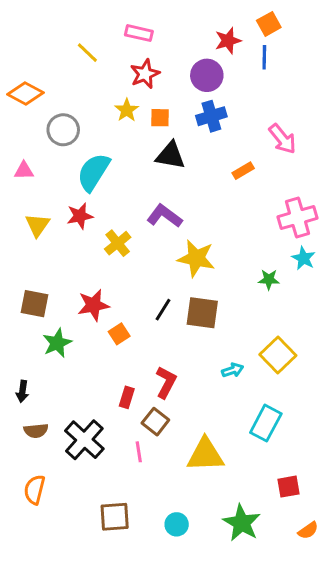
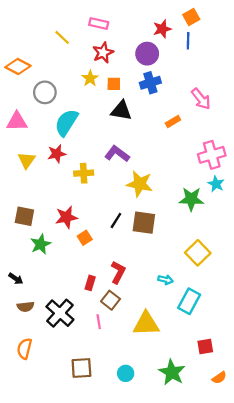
pink triangle: (24, 171) -> (17, 121), size x1.5
yellow cross: (118, 243) -> (84, 173), turned 36
green star: (269, 279) -> (191, 199), size x1.6
cyan arrow: (233, 370) -> (165, 280), moved, turned 32
black arrow: (22, 391) -> (16, 279), turned -64

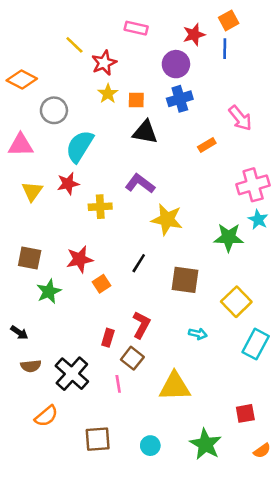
pink rectangle: (99, 23) -> (136, 28), moved
red star: (103, 53) -> (104, 63), moved
brown square: (144, 223) -> (185, 280), moved
cyan rectangle: (189, 301) -> (256, 344), moved
orange semicircle: (24, 349) -> (46, 416), moved, turned -144

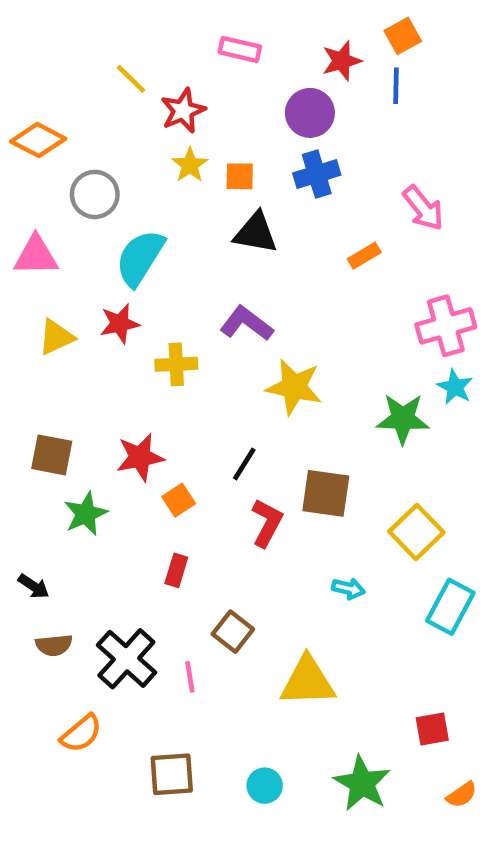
yellow triangle: (32, 191) -> (56, 337), turned 30
red L-shape: (141, 325) -> (267, 523), moved
red rectangle: (108, 338) -> (176, 570), moved
pink line: (118, 384) -> (190, 677), moved

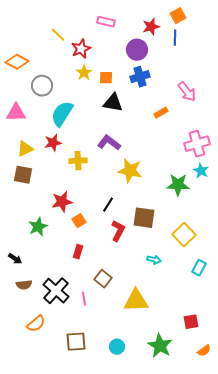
brown square: (52, 455) -> (23, 175), moved
cyan rectangle: (450, 607) -> (199, 268), size x0.7

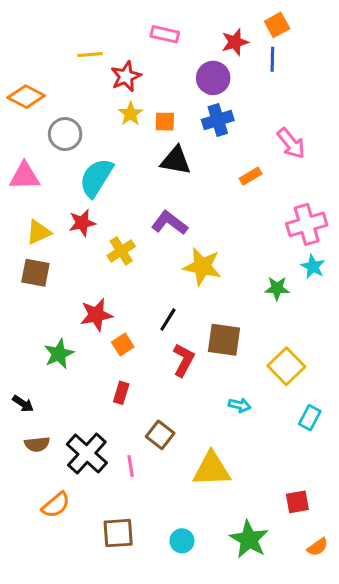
yellow line: (58, 35) -> (90, 55), turned -49
yellow cross: (78, 161) -> (121, 251), turned -30
green star: (178, 185) -> (277, 288), size x0.7

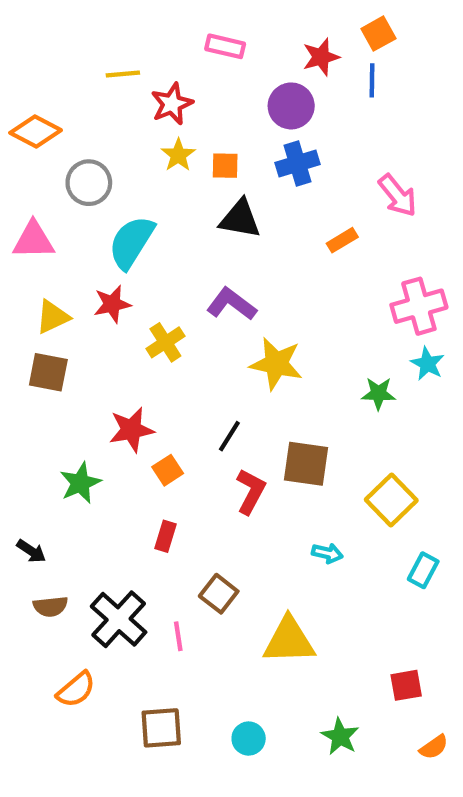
green star: (249, 539) -> (340, 736), size x0.7

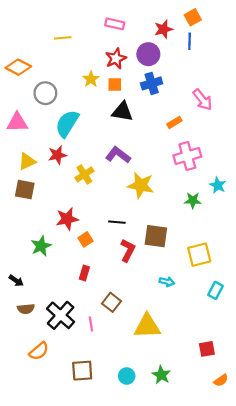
red star: (172, 104) -> (116, 59), moved
pink cross: (419, 306) -> (187, 156), moved
black line: (229, 436) -> (117, 222), turned 63
yellow square: (391, 500) -> (199, 255), turned 30
green star: (340, 736) -> (161, 375), moved

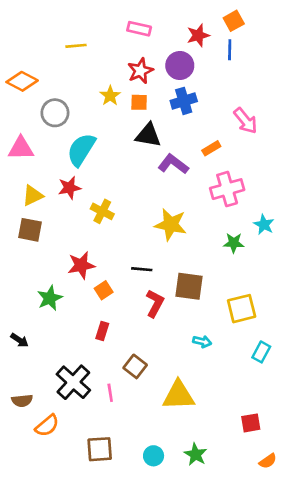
purple L-shape: (118, 155) -> (173, 164), moved
yellow cross: (84, 174) -> (102, 211), turned -30
brown semicircle: (26, 309) -> (22, 401), moved

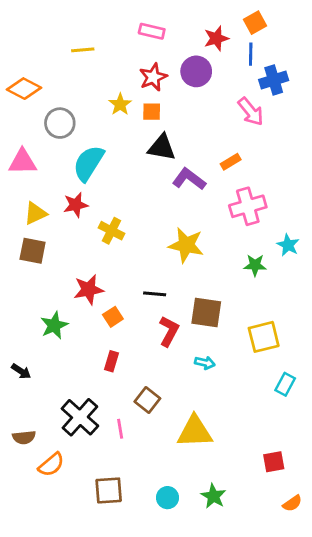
blue cross: (184, 101) -> (274, 80), moved
pink arrow: (245, 121) -> (251, 112), moved
cyan arrow: (202, 341) -> (205, 363), moved

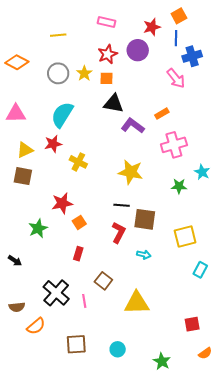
gray circle: (60, 123) -> (58, 73), moved
black line: (155, 294) -> (122, 205), moved
green star: (213, 496) -> (162, 361), moved

